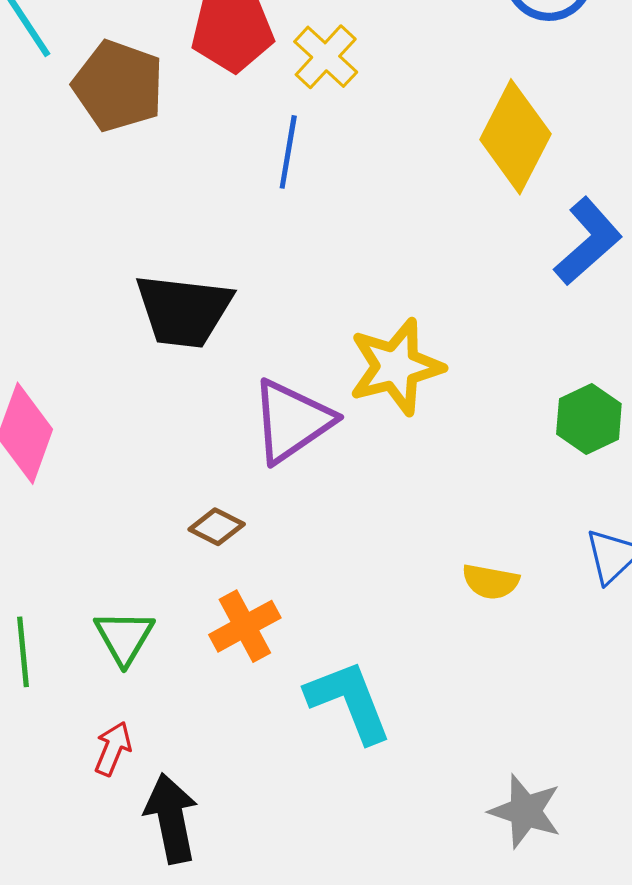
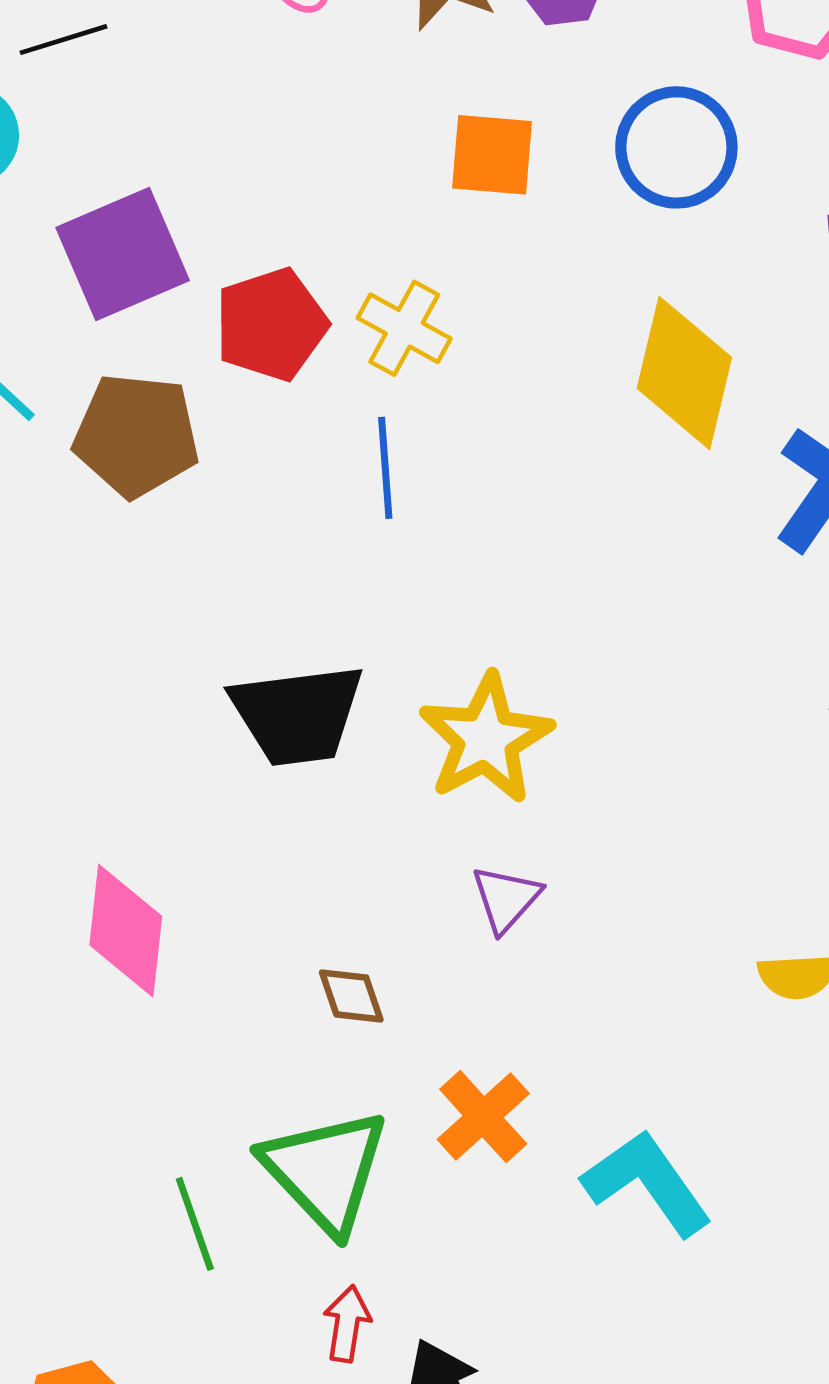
yellow star: (396, 367) -> (486, 739), moved
purple triangle: (292, 421) -> (506, 899), moved, size x0.6
brown diamond: (217, 527) -> (351, 996), moved, turned 58
green triangle: (124, 637) -> (325, 1171), size x1.6

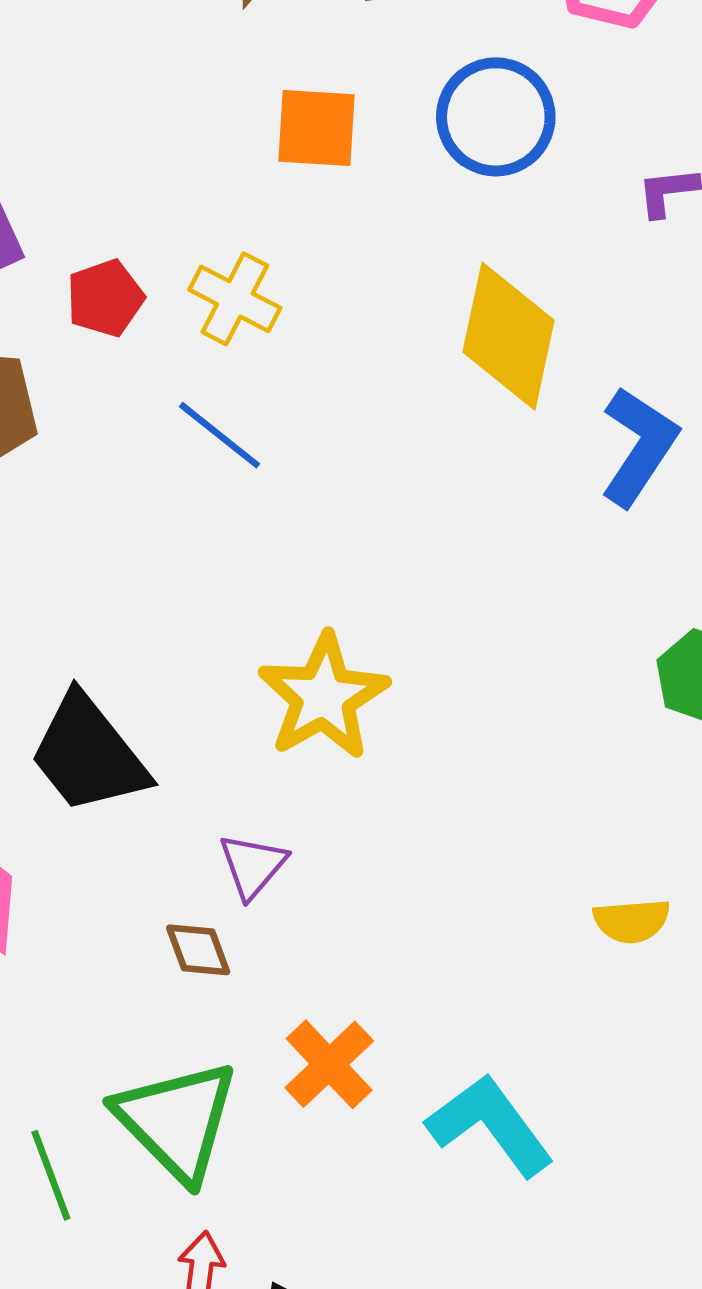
red pentagon: (271, 324) -> (105, 298), size x0.7
blue line: (385, 468) -> (219, 435), turned -46
black trapezoid: (297, 715) -> (88, 754), moved, turned 60
purple triangle: (506, 899) -> (253, 866), moved

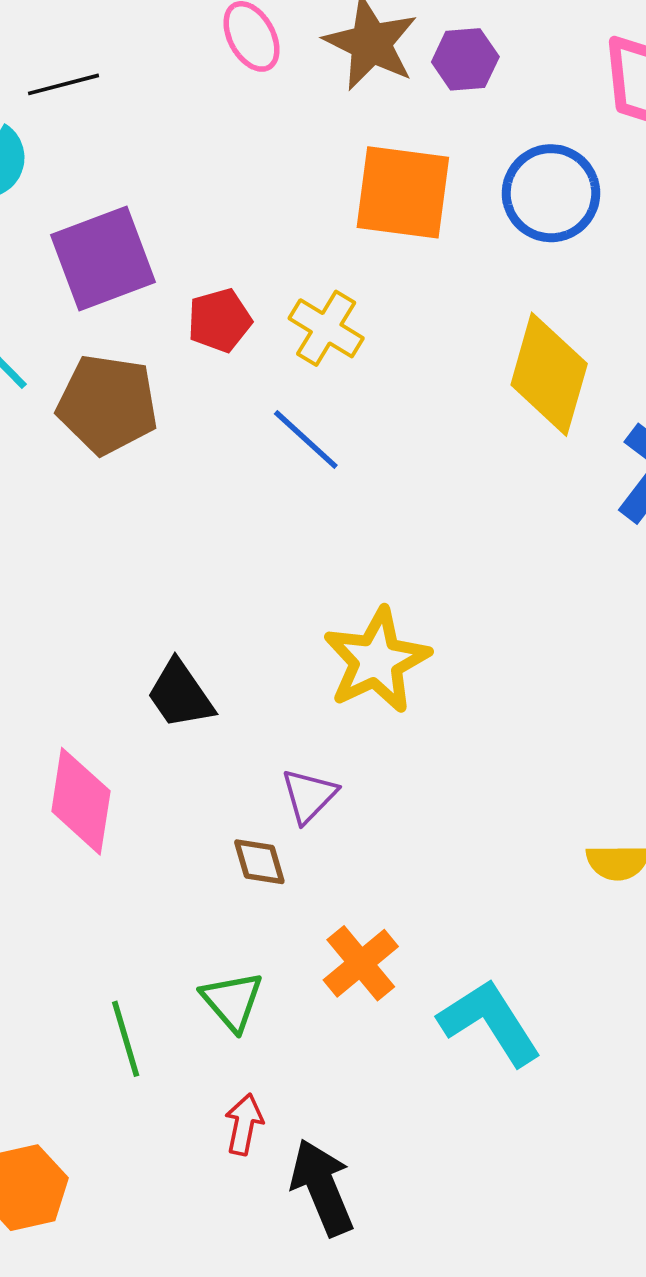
orange square: (317, 128) -> (403, 192), size x1.4
black trapezoid: (88, 754) -> (180, 695), size x0.7
green triangle: (177, 1121) -> (232, 1001), size x0.6

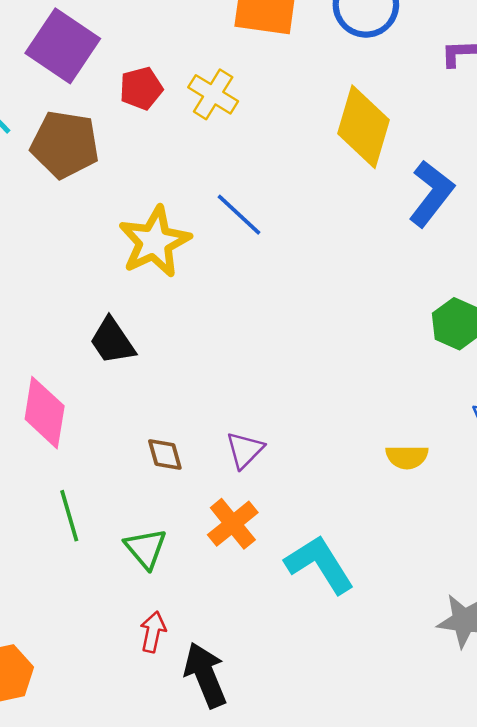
purple square: (103, 259) -> (63, 46), turned -36
blue line: (306, 440) -> (239, 215), moved
yellow star: (377, 660) -> (155, 242), moved
purple triangle: (309, 796) -> (245, 450), moved
green line: (126, 1039) -> (69, 516), moved

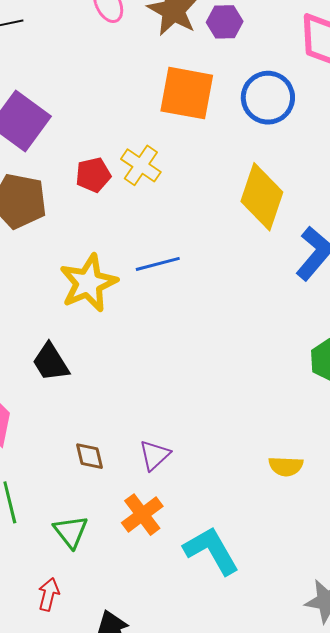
red pentagon: (141, 88) -> (93, 175), moved
blue line: (239, 215) -> (158, 264), turned -60
red arrow: (153, 632) -> (49, 594), moved

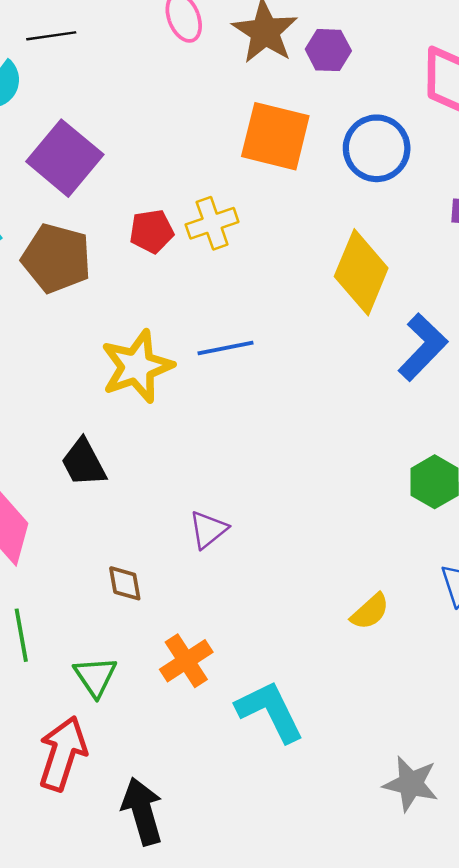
yellow cross: (141, 165) -> (212, 223), turned 33
purple triangle: (154, 455) -> (208, 530), moved
yellow semicircle: (286, 466) -> (370, 612), turned -48
red arrow: (49, 594) -> (63, 753), size x1.8

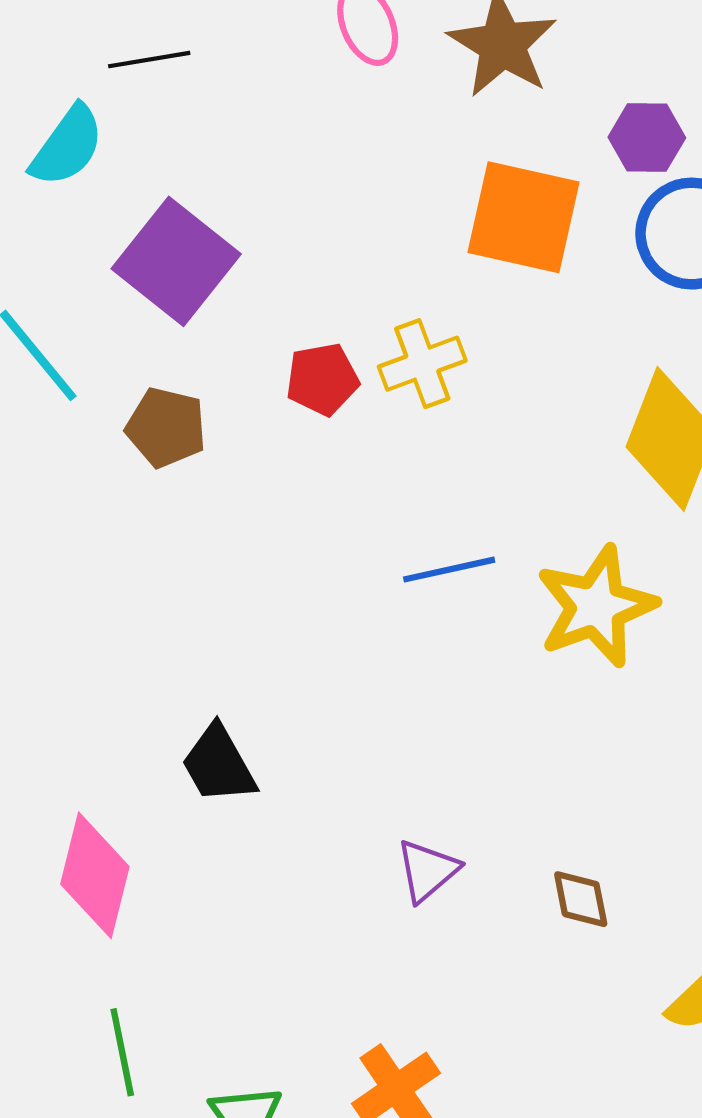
purple hexagon: (328, 50) -> (647, 137), moved
brown pentagon: (56, 258) -> (166, 427), size x0.7
yellow star: (137, 366) -> (596, 606), moved
brown diamond: (125, 583) -> (581, 899), moved

